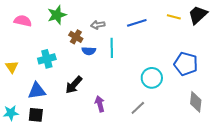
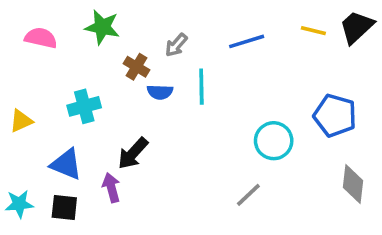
green star: (57, 15) -> (102, 27), turned 30
gray arrow: (98, 25) -> (176, 45), turned -40
yellow triangle: (12, 67) -> (21, 121), turned 40
blue triangle: (37, 91) -> (66, 164), turned 30
purple arrow: (100, 104) -> (111, 188), moved

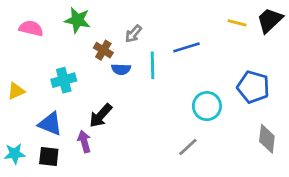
blue line: (247, 41) -> (186, 47), moved

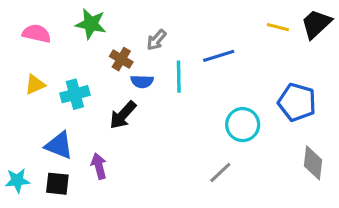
yellow triangle: (16, 91) -> (35, 85), moved
black arrow: (101, 116) -> (123, 115), moved

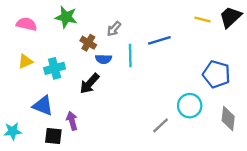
cyan circle: (243, 125) -> (190, 106), moved
black square: (57, 184) -> (53, 136), moved

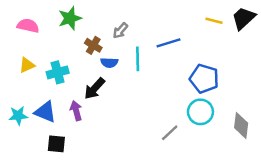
green star: (66, 17) -> (70, 18), turned -30
blue pentagon: (216, 74) -> (204, 79), moved
purple arrow: (72, 121) -> (76, 111), moved
cyan star: (13, 131) -> (18, 116), moved

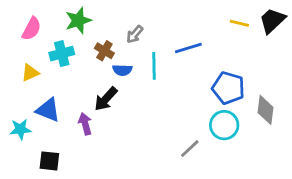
pink semicircle: (28, 26) -> (31, 29), turned 105
cyan cross: (58, 72) -> (62, 54), moved
blue triangle: (45, 112) -> (48, 110), moved
gray diamond: (241, 125) -> (265, 110), moved
black square: (56, 144) -> (49, 161), moved

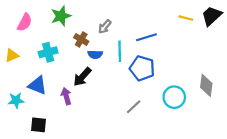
cyan cross: (62, 54) -> (48, 52), moved
yellow triangle: (30, 73) -> (12, 55), moved
blue pentagon: (228, 88) -> (142, 68), moved
gray line: (190, 149) -> (134, 107), moved

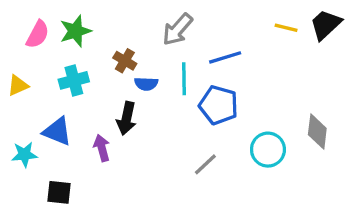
green star: (61, 16) -> (75, 31), moved
gray arrow: (105, 27) -> (177, 29), moved, size x1.5
black arrow: (82, 77) -> (126, 118), turned -30

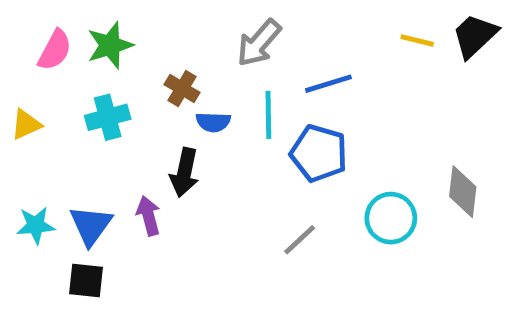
blue triangle: (57, 131) -> (91, 225), moved, turned 44

